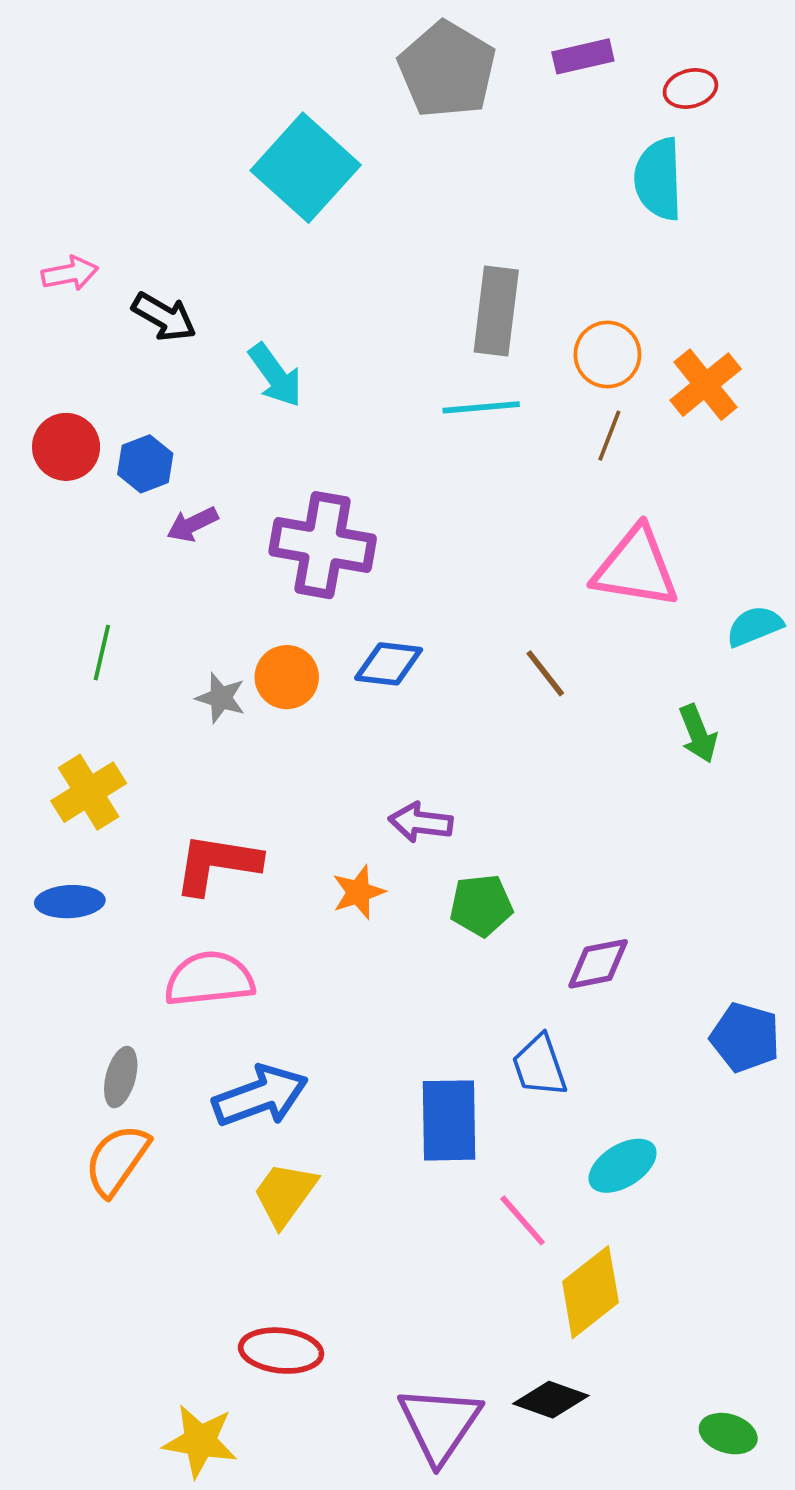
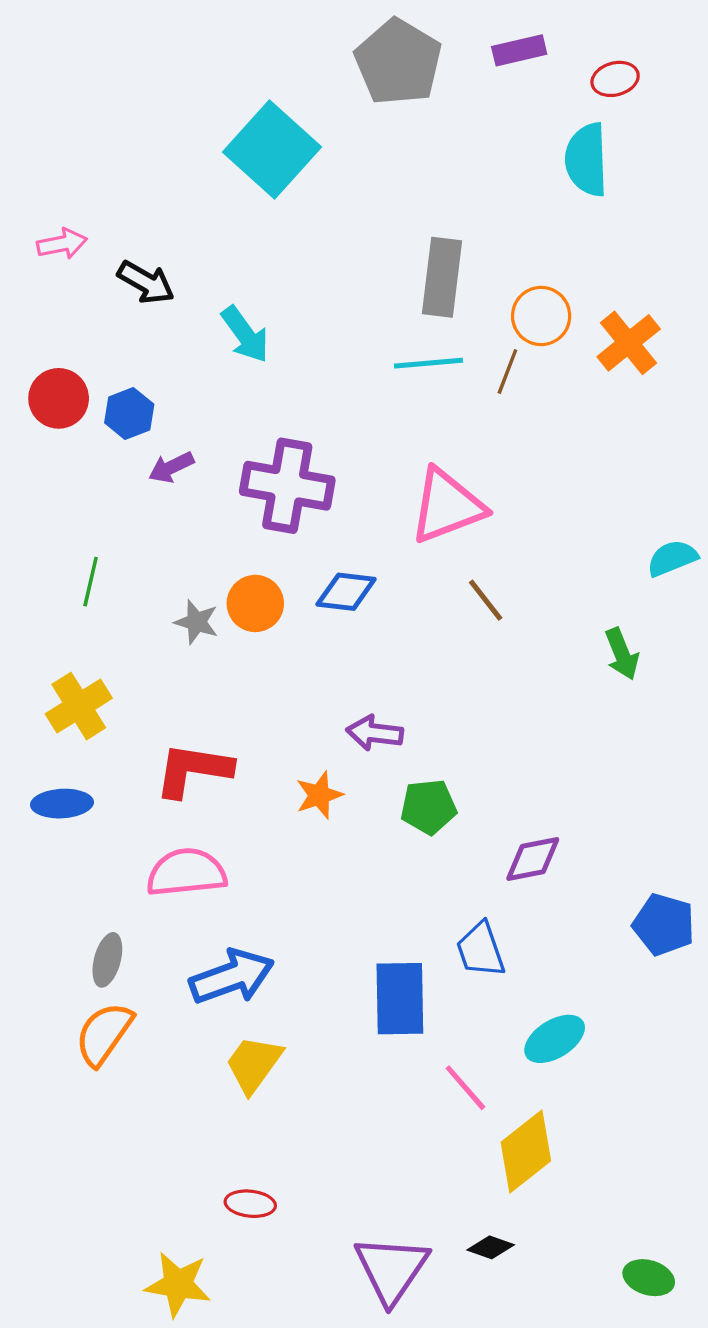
brown line: (609, 436) -> (507, 371), moved
pink triangle: (636, 568) -> (447, 506), moved, turned -30
red ellipse: (281, 1351) -> (250, 1204), size x0.7
black diamond: (551, 1400) -> (491, 1247), size x0.7

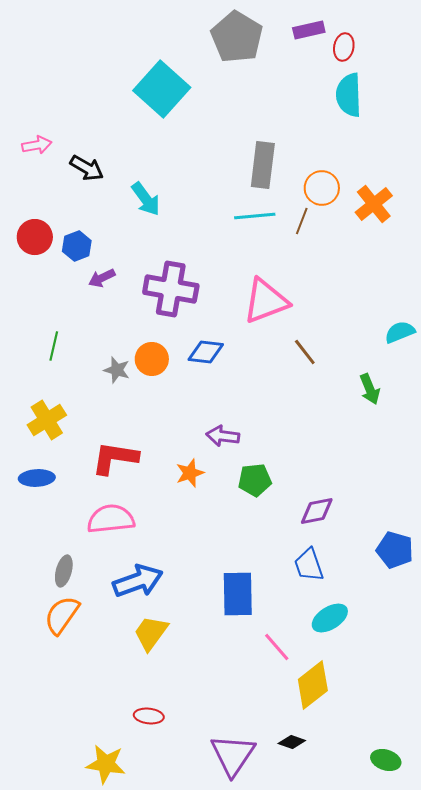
red ellipse: (615, 79) -> (344, 47), moved, turned -64
brown line: (486, 600) -> (305, 352), moved
blue trapezoid: (481, 950) -> (309, 565), moved

